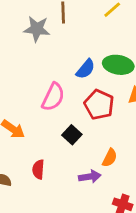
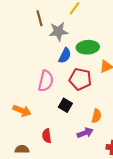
gray star: (37, 29) -> (58, 31), moved

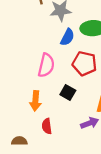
orange arrow: (22, 111) -> (35, 101), moved, turned 72

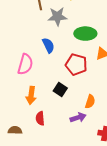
blue semicircle: (67, 37) -> (48, 45), moved, turned -56
pink semicircle: (46, 65) -> (25, 64), moved

